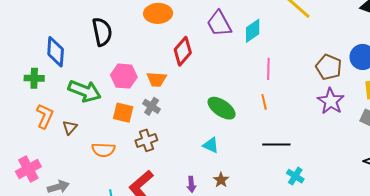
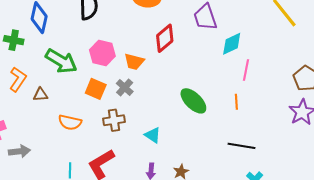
cyan diamond: (253, 31) -> (232, 44), moved
brown triangle: (70, 128) -> (41, 95), turned 35
cyan triangle: (211, 145) -> (153, 135), moved

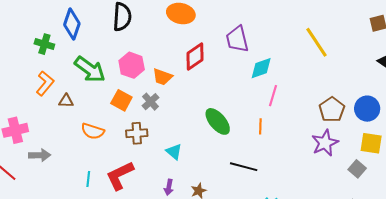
black line: (241, 146) -> (244, 167), moved

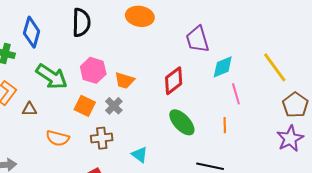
yellow line: (316, 42) -> (275, 67), moved
red diamond: (195, 56) -> (174, 81), moved
pink line: (273, 96) -> (236, 94), turned -30

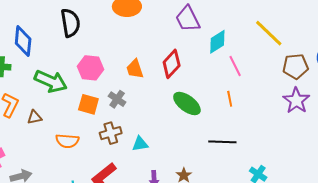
orange trapezoid: (125, 80) -> (135, 69), moved, turned 65
brown pentagon: (295, 105) -> (296, 66), turned -30
cyan triangle: (140, 155) -> (140, 144), moved, turned -36

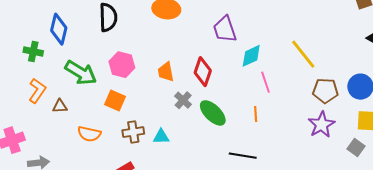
red diamond: (172, 64) -> (203, 72), turned -32
gray cross: (117, 99) -> (183, 100), moved
cyan triangle: (140, 144) -> (161, 137), moved

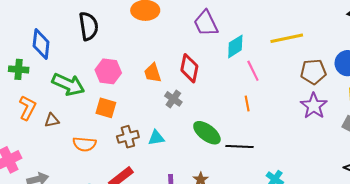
yellow line: (303, 54) -> (287, 38), turned -56
green ellipse: (213, 113) -> (207, 133), moved

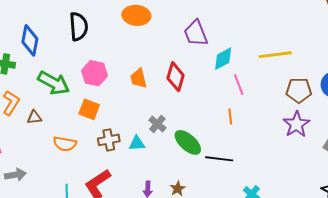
gray cross: (173, 99) -> (157, 124), moved

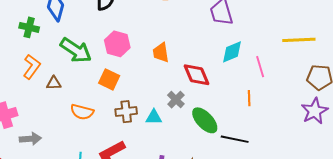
cyan diamond: (223, 59) -> (232, 52), moved
red diamond: (176, 77) -> (197, 75), moved, turned -44

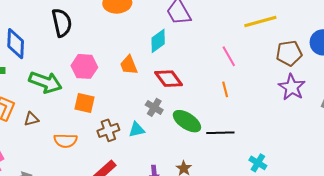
cyan diamond: (232, 52) -> (158, 41), moved

